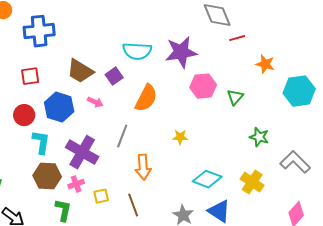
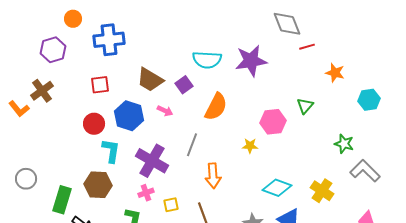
pink hexagon: (203, 86) -> (273, 122), moved
cyan hexagon: (299, 91) -> (369, 100), size x0.7
green star: (259, 137) -> (344, 144), moved
brown hexagon: (47, 176) -> (98, 185), moved

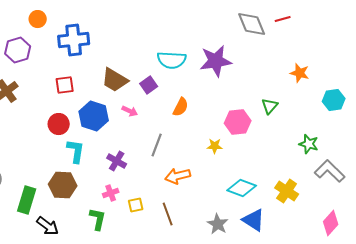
red line: (307, 47) -> (283, 19), moved
orange semicircle: (216, 107) -> (181, 107), size x0.7
purple cross: (152, 161) -> (117, 161), size x0.6
orange arrow: (213, 176) -> (178, 176), turned 80

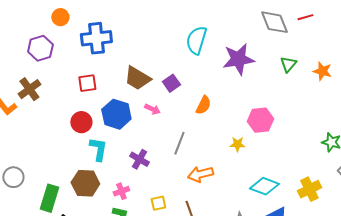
cyan semicircle: (172, 60) -> (196, 40), moved, turned 104
green triangle: (270, 106) -> (288, 64), moved
yellow cross: (287, 191) -> (309, 189), turned 30
pink cross: (111, 193) -> (121, 191), moved

